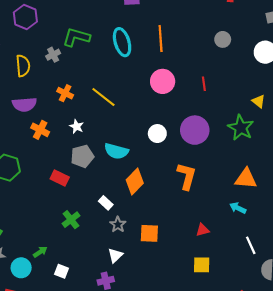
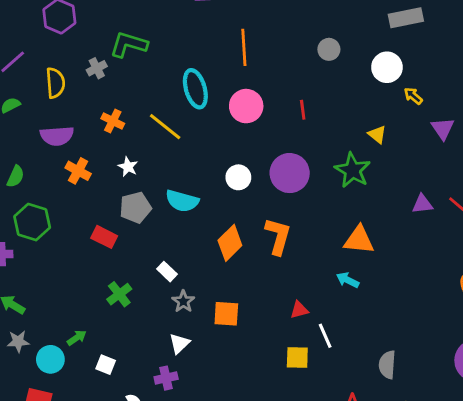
cyan ellipse: (122, 42) -> (195, 89), moved
orange diamond: (135, 181) -> (230, 243), moved
white line: (251, 245) -> (325, 336), moved

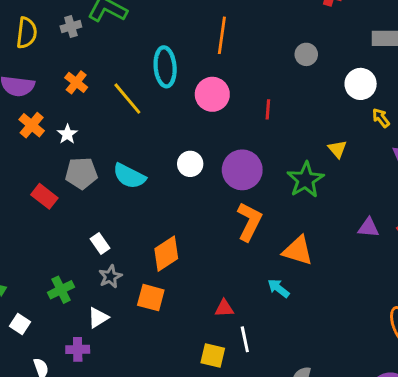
white star: (128, 167) -> (67, 134), moved
orange L-shape: (278, 236) -> (249, 222), moved
orange diamond: (230, 243) -> (166, 254), moved
green cross: (119, 294) -> (61, 290), moved

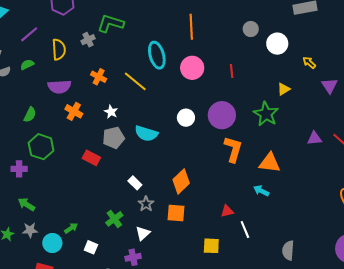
white circle: (361, 84) -> (277, 44), moved
white star: (67, 134) -> (111, 112), moved
yellow triangle: (337, 149) -> (284, 89), turned 48
yellow square: (213, 355) -> (211, 246), moved

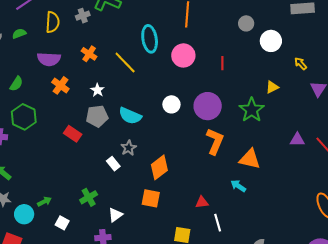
gray star: (146, 204) -> (129, 148), moved

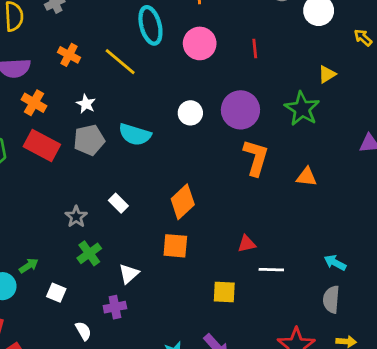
red rectangle: (73, 134) -> (42, 145), moved, size x1.4
gray star: (129, 148) -> (76, 217), moved
orange triangle: (250, 159) -> (307, 177), size x0.7
cyan arrow: (238, 186) -> (335, 263), moved
white line: (218, 223) -> (271, 270), turned -66

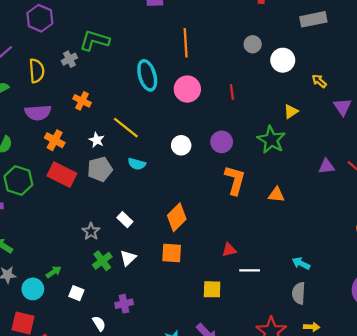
yellow line: (120, 62) -> (126, 128), moved
purple circle: (240, 110) -> (222, 142), size x0.7
cyan semicircle: (135, 135) -> (137, 164), size x0.7
white triangle: (129, 274) -> (128, 258), moved

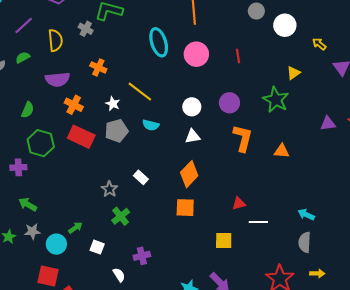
gray cross: (69, 59) -> (86, 29), turned -32
white triangle: (128, 258) -> (193, 136), moved, turned 35

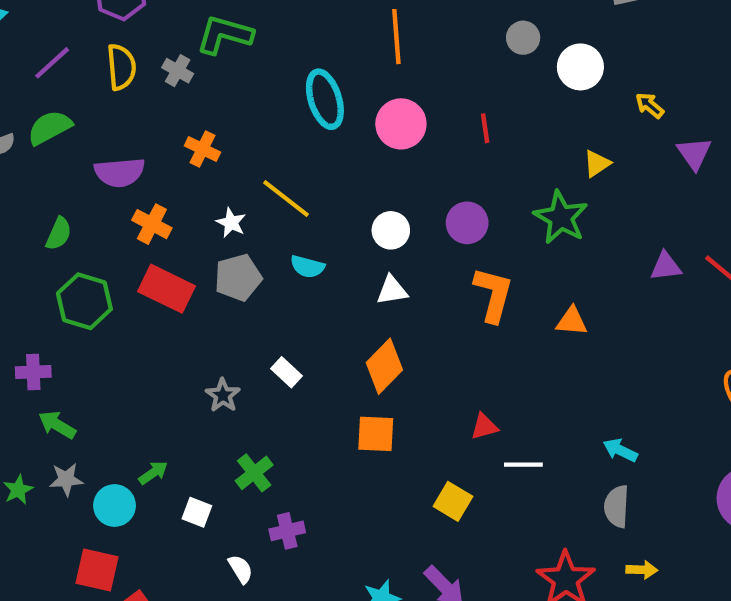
yellow semicircle: (55, 40) -> (121, 67), moved
green semicircle: (23, 57) -> (50, 128), size x1.5
purple cross: (18, 167) -> (33, 372), moved
green cross: (121, 216) -> (254, 473), moved
yellow square: (224, 241) -> (453, 501), turned 30

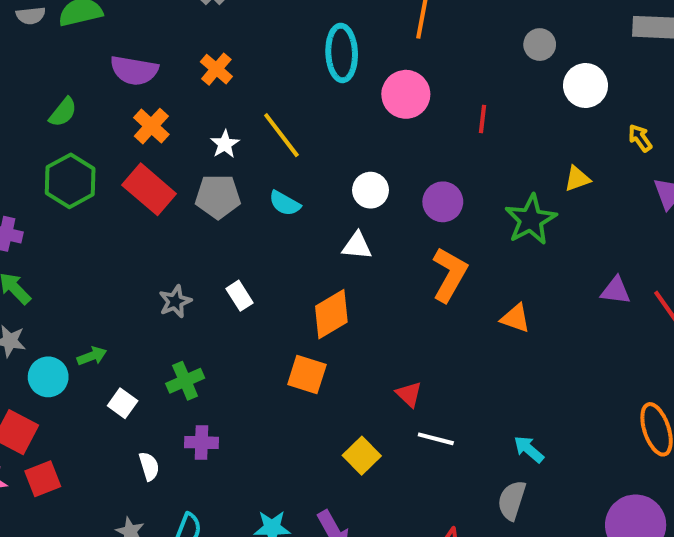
red triangle: (484, 427) -> (409, 394), turned 44

